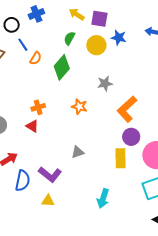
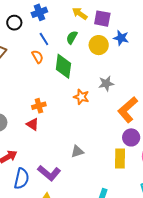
blue line: (23, 45) -> (44, 39), moved
orange semicircle: (36, 58) -> (37, 57), turned -64
green diamond: (62, 67) -> (63, 66), turned -35
orange star: (79, 107) -> (81, 97), moved

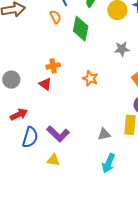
orange star: (81, 97) -> (90, 78), moved
gray triangle: (77, 151) -> (104, 134), moved

